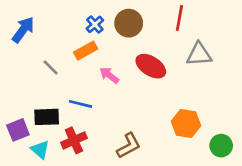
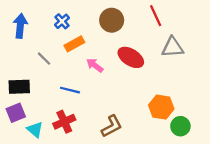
red line: (179, 18) -> (156, 16), turned -35
blue cross: (95, 24) -> (62, 21), moved
blue arrow: (23, 30) -> (20, 26), turned -30
black rectangle: (47, 117) -> (19, 87), moved
green circle: (221, 146) -> (180, 126), moved

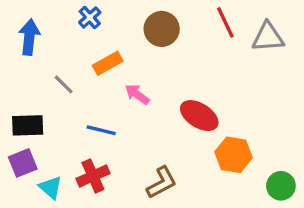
blue cross: (62, 21) -> (90, 17), moved
gray triangle: (173, 47) -> (268, 37), moved
red ellipse: (131, 57) -> (199, 116), moved
green circle: (180, 126) -> (281, 186), moved

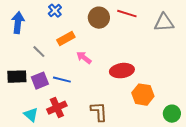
red line: (225, 22) -> (127, 14), moved, turned -48
red ellipse: (199, 116) -> (122, 71), turned -40
purple square: (23, 163) -> (40, 81), moved
brown L-shape: (162, 183) -> (99, 112), turned -65

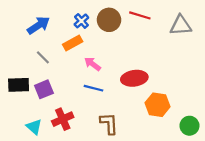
blue cross: (55, 11) -> (81, 21), moved
blue arrow: (18, 23) -> (38, 25), moved, turned 50
blue line: (62, 80) -> (94, 88), moved

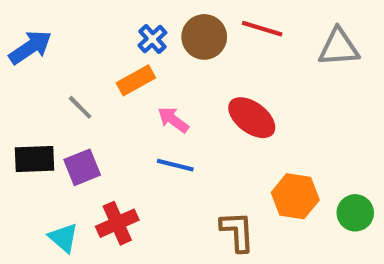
blue arrow: (38, 25) -> (30, 47), moved
red ellipse: (134, 78) -> (252, 118), moved, turned 45
brown L-shape: (109, 123) -> (237, 231), moved
green circle: (189, 126) -> (355, 213), moved

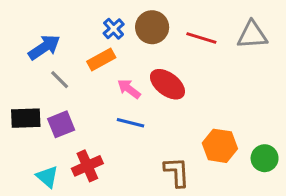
red line: (262, 29) -> (201, 38), moved
blue arrow: (30, 47) -> (44, 47), moved
red ellipse: (252, 118) -> (167, 84), moved

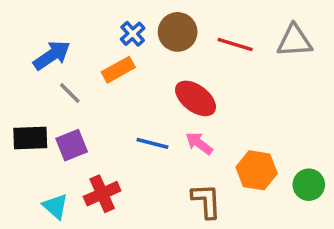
pink arrow: (129, 89) -> (199, 143), moved

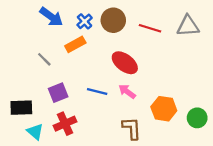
blue arrow: (52, 55) -> (51, 17), moved, turned 70
black rectangle: (30, 138) -> (21, 108), moved
purple square: (72, 145) -> (58, 93), moved

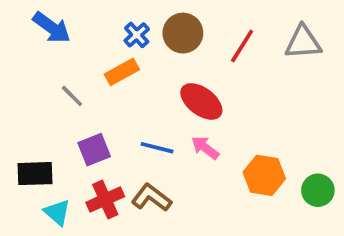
blue arrow: (51, 17) -> (52, 27), moved
red line: (150, 28) -> (242, 46), turned -75
brown L-shape: (132, 128) -> (151, 198), moved, turned -50

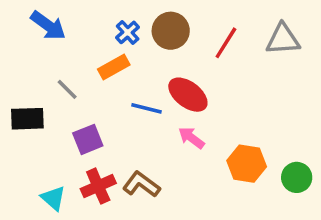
blue line: (157, 148) -> (147, 108), moved
black rectangle: (35, 174) -> (27, 119), moved

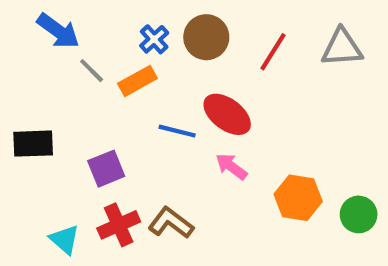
gray line: (67, 89) -> (92, 71), moved

